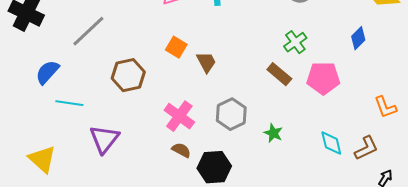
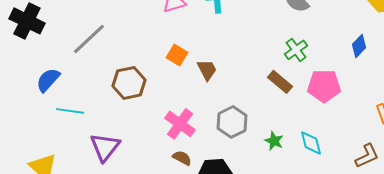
cyan diamond: (331, 143) -> (311, 143), moved

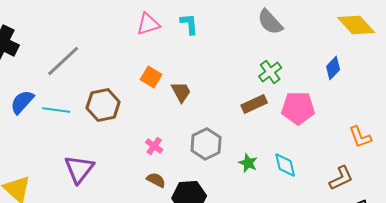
brown rectangle: (280, 82) -> (254, 104), turned -65
cyan line: (70, 111) -> (56, 110), moved
pink cross: (180, 124) -> (154, 146), size x0.6

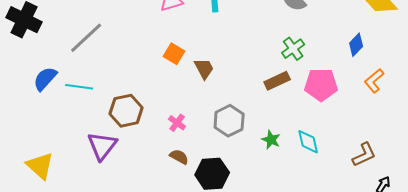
brown hexagon: (103, 105) -> (126, 111), moved
orange L-shape: (360, 137) -> (374, 81), moved, turned 70

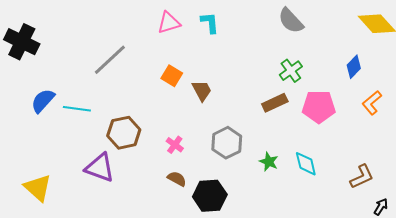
gray line: (86, 38) -> (110, 60), moved
purple triangle: (102, 146) -> (100, 168), turned -48

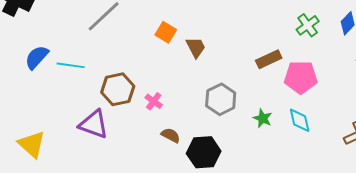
green cross: (291, 71) -> (308, 25), moved
pink pentagon: (319, 107) -> (301, 77), moved
pink cross: (175, 145) -> (154, 101), moved

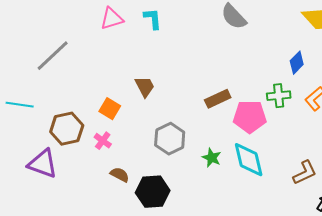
green cross: (308, 25) -> (279, 96), moved, turned 30
orange square: (166, 32) -> (110, 109), moved
cyan diamond: (300, 120) -> (249, 160), size x1.4

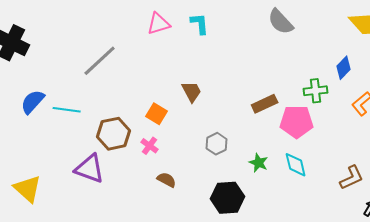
green cross: (279, 96) -> (316, 91), moved
gray hexagon: (170, 139) -> (217, 144), size x0.7
cyan diamond: (249, 160) -> (296, 165), size x0.7
black hexagon: (153, 192) -> (228, 198), moved

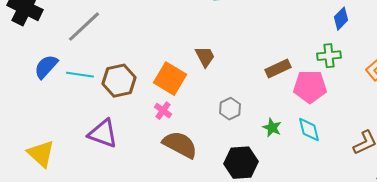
gray line: (100, 61) -> (84, 27), moved
blue diamond: (344, 68) -> (341, 19), moved
orange square: (157, 114) -> (170, 79), size x1.5
brown hexagon: (114, 134) -> (119, 81), moved
brown semicircle: (167, 180) -> (180, 145), size x1.8

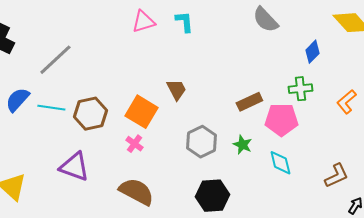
gray hexagon: (230, 109) -> (201, 142), size x1.4
green star: (272, 128) -> (242, 145), moved
brown semicircle: (180, 145) -> (136, 192), moved

